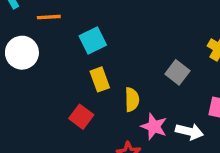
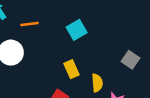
cyan square: (93, 41) -> (77, 30), moved

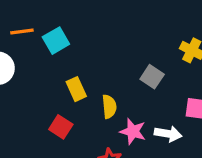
cyan square: (77, 30) -> (56, 41), moved

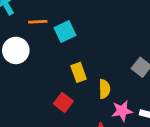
pink star: (133, 131) -> (122, 111), turned -30

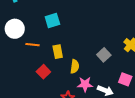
orange line: (38, 22) -> (32, 45), moved

